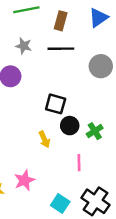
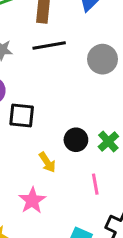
black square: (56, 104) -> (22, 115), moved
pink star: (24, 180) -> (32, 200), moved

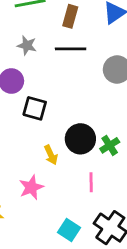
black circle: (76, 140) -> (80, 139), size x1.4

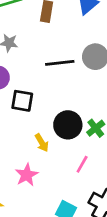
black line: (71, 49) -> (60, 63), moved
pink line: (91, 182) -> (82, 164), turned 36

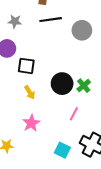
black line: (60, 63) -> (51, 20), moved
yellow arrow: (42, 143) -> (30, 92), moved

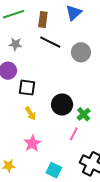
black line: (51, 20) -> (50, 42), turned 35
green cross: (84, 86) -> (84, 114), moved
cyan square: (62, 150) -> (54, 170), moved

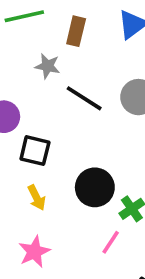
black line: (50, 42) -> (84, 98), moved
gray star: (15, 44) -> (47, 66), moved

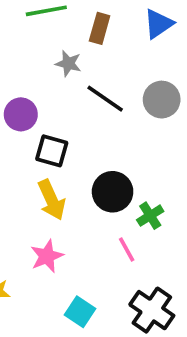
yellow arrow: (37, 198) -> (51, 200), size x1.5
pink line: (111, 242) -> (127, 249), turned -65

